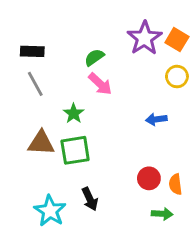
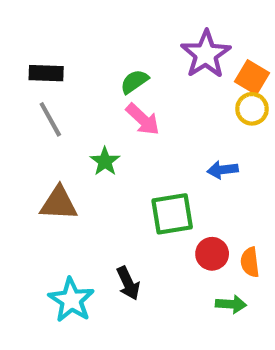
orange square: (177, 40) -> (252, 77), moved
green square: (75, 150) -> (172, 214), moved

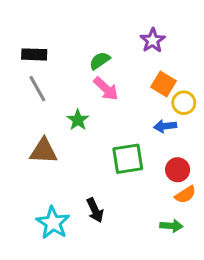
purple star: (206, 54) -> (153, 40), size x0.7
orange square: (252, 77) -> (164, 84), moved
yellow circle: (252, 109) -> (184, 103), moved
red circle: (212, 254) -> (178, 170), moved
orange semicircle: (250, 262) -> (185, 195), turned -115

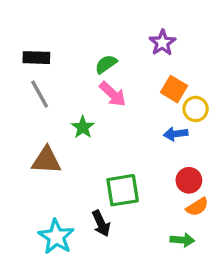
green square: (128, 159) -> (123, 190), moved

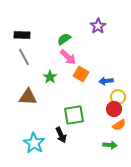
orange square: (174, 89) -> (81, 74), moved
yellow circle: (196, 109) -> (118, 97), moved

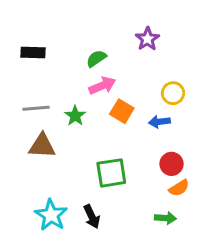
gray line: (24, 57) -> (36, 108), moved, turned -66
pink arrow: (68, 57) -> (102, 86), turned -66
yellow circle: (118, 97) -> (173, 93), moved
black arrow: (61, 135) -> (92, 217), moved

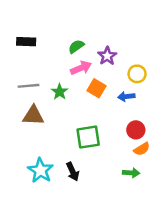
purple star: (147, 39) -> (107, 56), moved

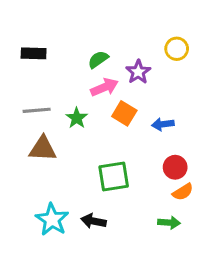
yellow circle: (137, 74) -> (177, 49), moved
black arrow: (73, 172) -> (94, 221), turned 126

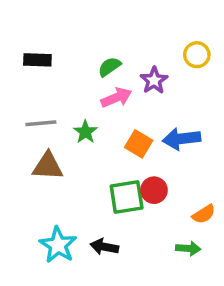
orange square: (124, 113) -> (139, 144), moved
blue arrow: (163, 124) -> (181, 139), size x1.5
red circle: (175, 167) -> (154, 190), moved

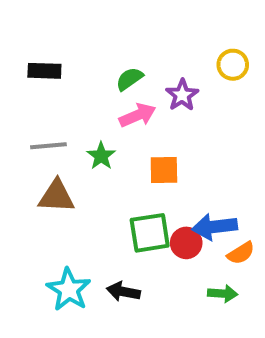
blue arrow: (181, 139) -> (215, 227), moved
orange square: (139, 144) -> (164, 170), turned -32
red circle: (154, 190) -> (186, 243), moved

